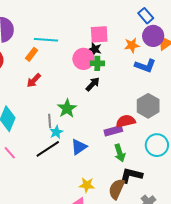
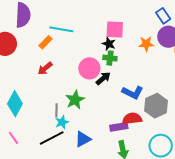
pink circle: (83, 59) -> (89, 68), moved
blue L-shape: (145, 66) -> (133, 92), moved

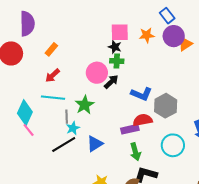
cyan line: (61, 29) -> (53, 98), moved
orange star: (146, 44) -> (147, 35), moved
pink line: (13, 138) -> (29, 130), moved

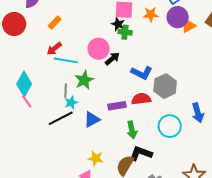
green cross: (117, 61) -> (125, 32), moved
cyan line: (53, 98) -> (66, 60), moved
purple rectangle: (130, 129) -> (117, 106), moved

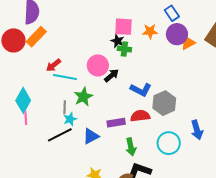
orange rectangle: (55, 23) -> (36, 37), moved, size x1.5
pink line: (27, 101) -> (26, 118), turned 32

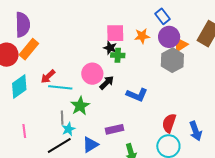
cyan diamond: (23, 100) -> (19, 87), moved, turned 30
gray hexagon: (164, 103) -> (172, 60), moved
red semicircle: (140, 116) -> (169, 123), moved, turned -60

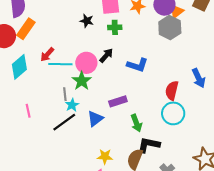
black star: (110, 48) -> (87, 21), moved
pink circle: (92, 74) -> (86, 63), moved
blue arrow: (196, 131) -> (199, 78), moved

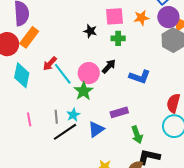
cyan line: (60, 64) -> (63, 74), turned 50
cyan diamond: (19, 67) -> (22, 75), turned -40
gray line: (65, 94) -> (56, 117), moved

